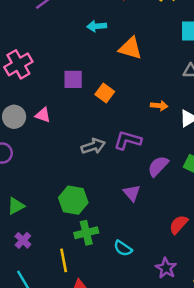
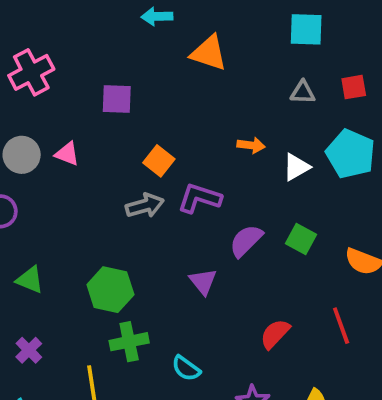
orange square: (105, 93) -> (159, 161), moved
green triangle: (16, 206) -> (30, 280), moved, turned 48

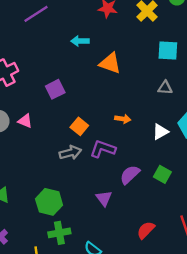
purple square: (117, 99) -> (55, 89), turned -30
orange arrow: (251, 145) -> (123, 119), moved

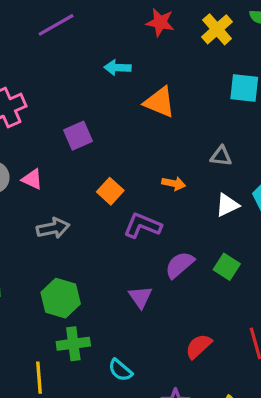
gray triangle: (165, 88) -> (221, 156), moved
gray arrow: (70, 153) -> (53, 228), moved

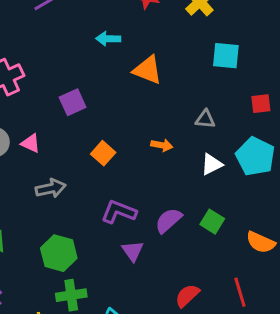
purple L-shape: (142, 226) -> (119, 212), moved

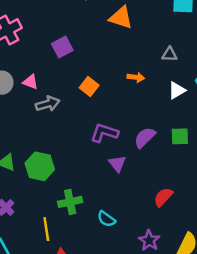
gray arrow: (51, 188) -> (48, 104), moved
green square: (212, 222) -> (180, 136), turned -30
green hexagon: (59, 253) -> (40, 166), moved

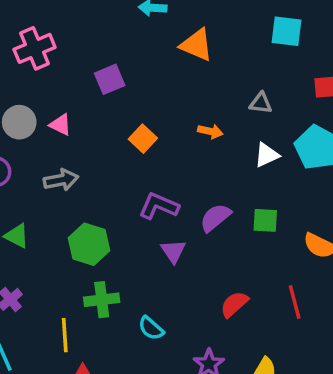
gray arrow: (48, 104) -> (61, 180), moved
green hexagon: (40, 166) -> (89, 244), moved

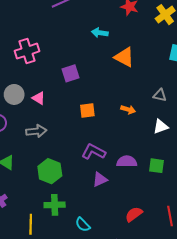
orange square: (143, 139) -> (87, 111), turned 35
purple semicircle: (215, 218) -> (127, 161), turned 36
purple triangle: (173, 251) -> (100, 179), turned 35

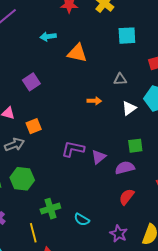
orange square: (87, 111) -> (34, 126), moved
purple semicircle: (127, 161) -> (125, 168), moved
green hexagon: (50, 171) -> (22, 179), moved
purple triangle: (100, 179) -> (99, 157), moved

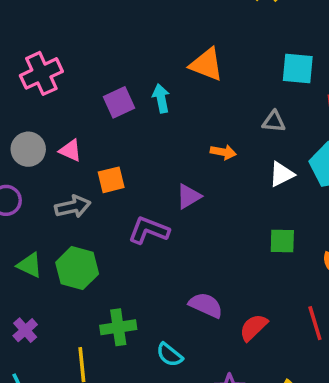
cyan square: (127, 36) -> (298, 69), moved
cyan arrow: (48, 37) -> (161, 98), moved, turned 77
purple L-shape: (73, 149) -> (149, 230), moved
purple triangle: (99, 157) -> (189, 196), moved
purple semicircle: (125, 168) -> (206, 305), moved, turned 30

